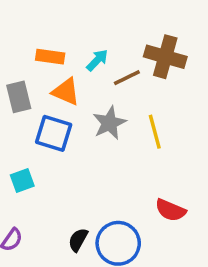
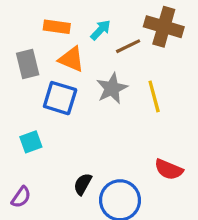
black semicircle: (78, 240) -> (83, 184), moved

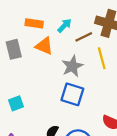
yellow line: (154, 96) -> (102, 58), moved
blue square: (60, 98) -> (72, 94), moved

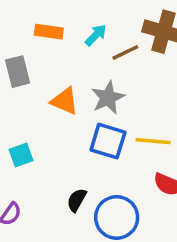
orange triangle: (44, 46) -> (64, 101), moved
yellow line: (102, 58) -> (153, 141), moved, turned -70

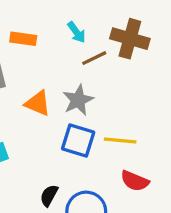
cyan arrow: (96, 35) -> (77, 32), moved, turned 100

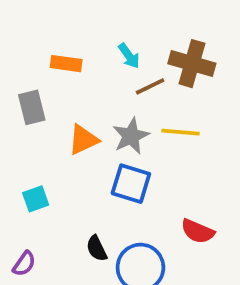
orange triangle: (38, 103) -> (83, 140), turned -48
yellow line: (120, 140) -> (181, 132), moved
black semicircle: (49, 195) -> (97, 248), turned -55

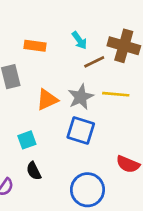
cyan square: (36, 199) -> (27, 140), moved
black semicircle: (97, 248) -> (34, 171), moved

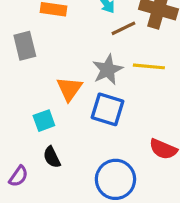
orange triangle: (47, 100) -> (69, 89), moved, turned -30

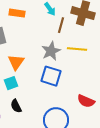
brown line: (123, 28) -> (61, 25), turned -49
orange triangle: (69, 89) -> (16, 62), moved

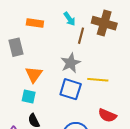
yellow line: (77, 49) -> (98, 80), moved
cyan square: (11, 83) -> (29, 97), turned 32

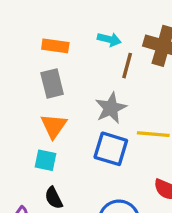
cyan arrow: (70, 19) -> (109, 39), turned -40
gray rectangle: (16, 47) -> (52, 84), moved

